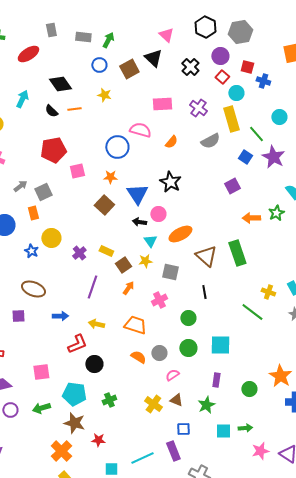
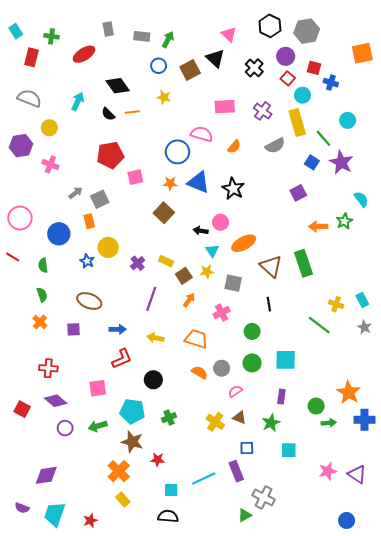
blue triangle: (137, 194) -> (198, 182), moved, turned -35
red L-shape: (77, 344) -> (122, 359), moved
green arrow: (245, 428) -> (329, 423), moved

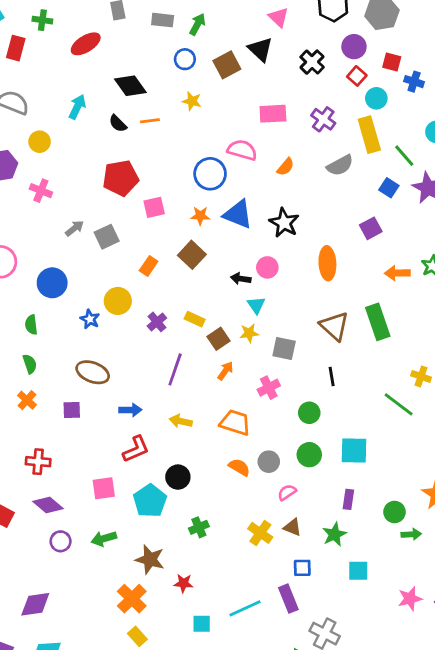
orange rectangle: (89, 221) -> (149, 266), moved, turned 48
orange ellipse: (244, 243) -> (327, 263), moved, turned -65
cyan pentagon: (132, 411) -> (150, 501), moved, turned 30

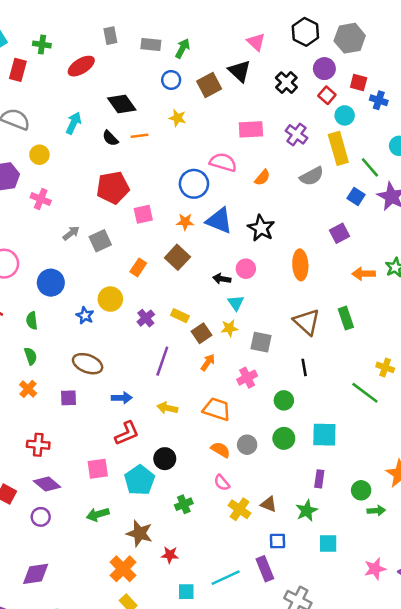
green rectangle: (378, 322) -> (346, 318), size x0.7
pink semicircle: (287, 492) -> (222, 483), moved, turned -96
purple circle: (61, 541) -> (41, 517), moved

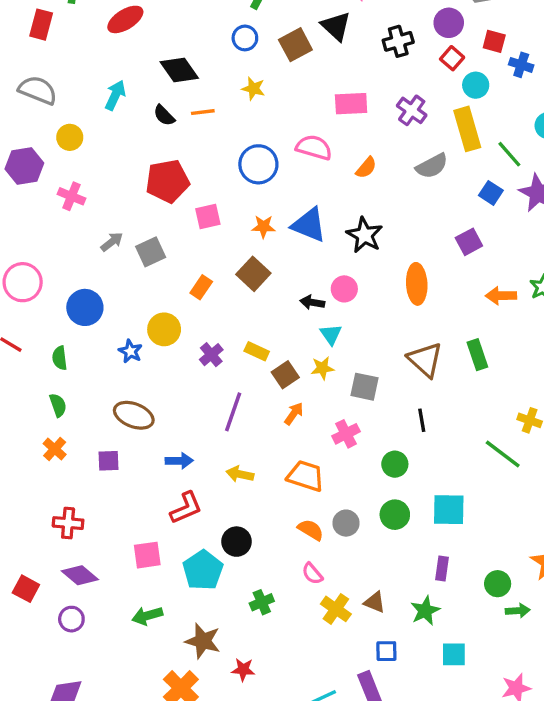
black cross: (286, 83) -> (398, 41), turned 30
blue circle: (194, 184) -> (258, 164), moved

